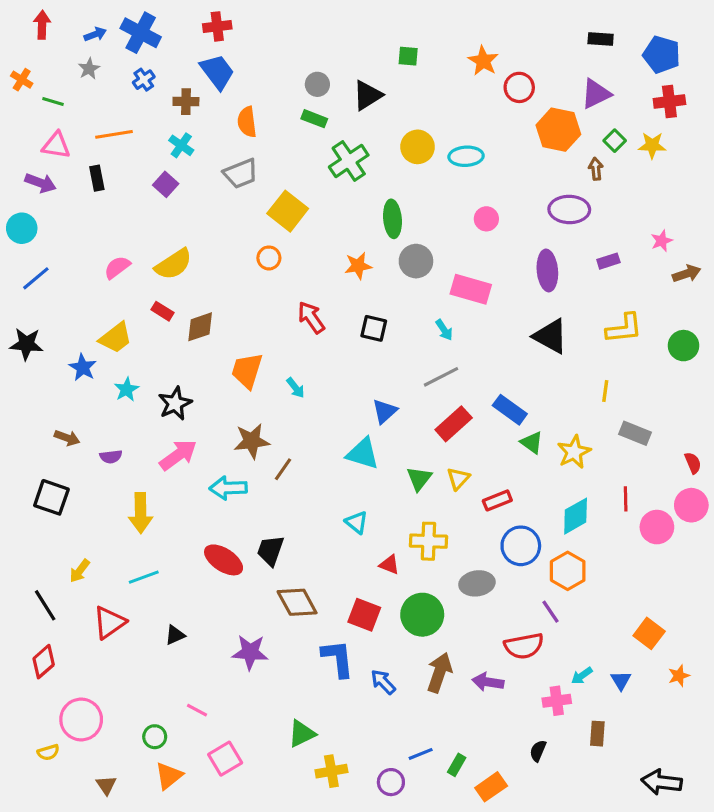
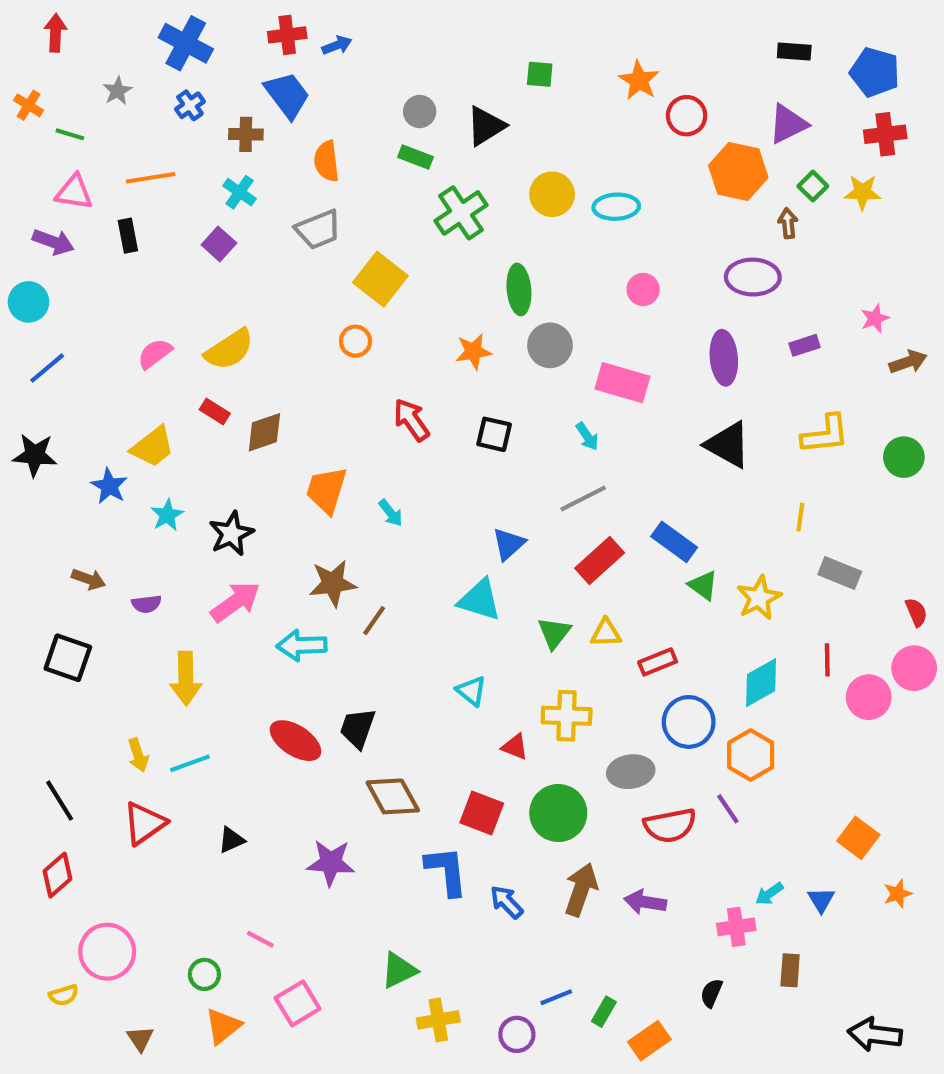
blue arrow: (95, 34) -> (337, 45), moved
yellow triangle: (458, 479) -> (606, 633), turned 45
yellow arrow: (80, 571) -> (138, 755), moved, turned -55
red semicircle: (524, 646) -> (670, 825), moved

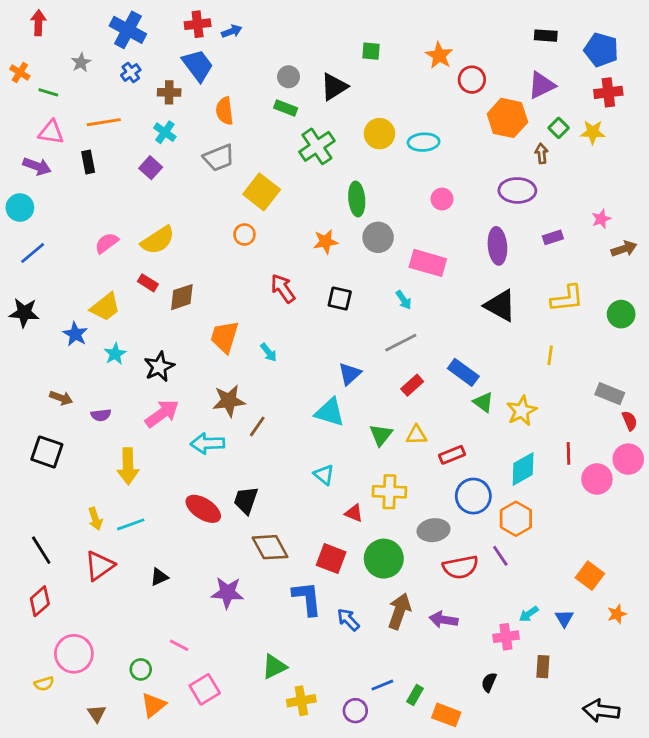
red rectangle: (600, 561) -> (412, 385), size x0.7
gray rectangle: (840, 573) -> (610, 394), moved
orange rectangle: (649, 1041) -> (446, 715), turned 56

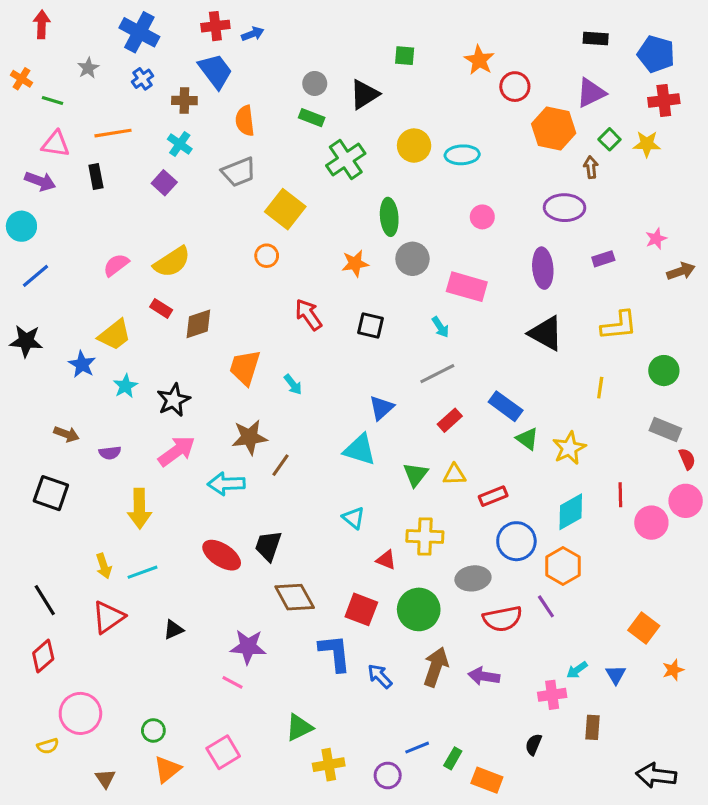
green circle: (621, 314) -> (664, 371), moved
pink line: (179, 645) -> (232, 682), moved

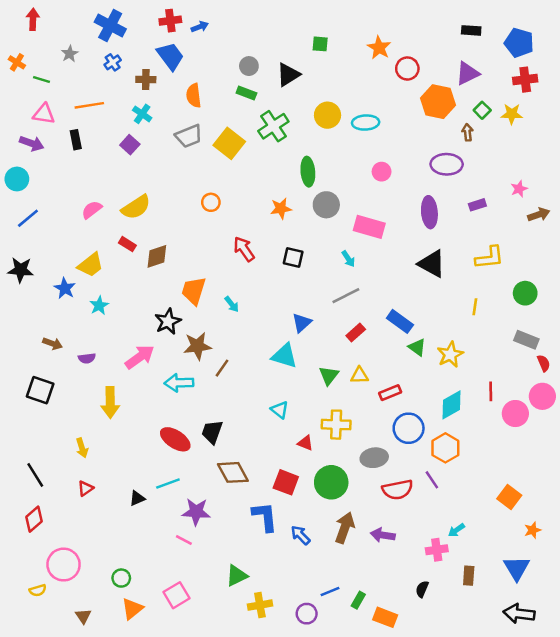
yellow square: (285, 209) -> (229, 143), moved
black star: (174, 400) -> (168, 321), moved
cyan line: (143, 572) -> (168, 483), moved
red triangle: (108, 617) -> (86, 488), size x0.6
blue triangle: (616, 675) -> (517, 568), moved, size x1.6

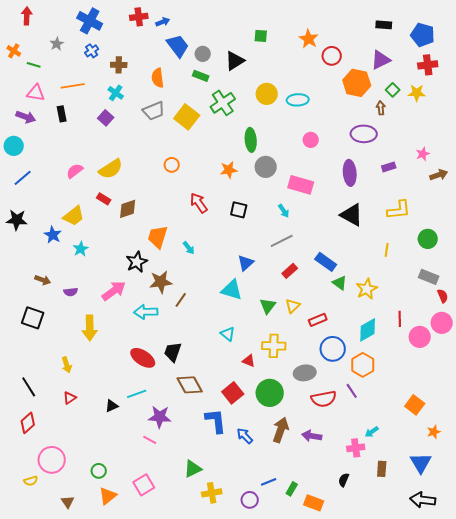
blue trapezoid: (170, 56) -> (178, 46), moved
yellow triangle: (359, 375) -> (293, 306), turned -42
red square: (286, 482) -> (233, 393), turned 30

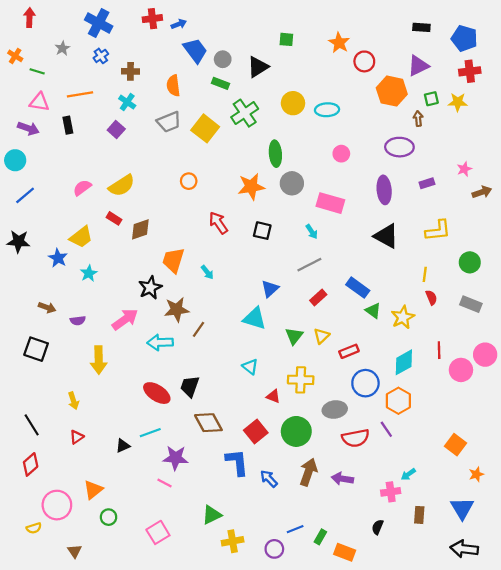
green square: (393, 90) -> (431, 99), turned 32
orange star: (229, 170) -> (251, 187), size x1.4
red semicircle: (443, 296) -> (431, 297), moved
orange triangle: (108, 496) -> (93, 490), moved

